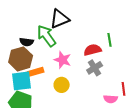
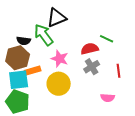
green line: (110, 40) -> (107, 39), turned -56
yellow circle: (62, 85) -> (59, 84), size x1.5
red line: (124, 89) -> (119, 71), moved

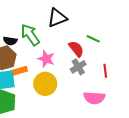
black triangle: (57, 18) -> (57, 18), moved
red semicircle: (90, 49) -> (76, 49), turned 66
pink semicircle: (108, 98) -> (94, 98), size x1.5

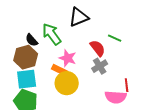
black semicircle: (10, 41) -> (32, 40), turned 40
orange rectangle: (19, 71) -> (60, 70), moved, turned 42
red line: (105, 71) -> (127, 85), moved

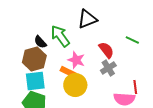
green line: (115, 38) -> (132, 40), moved

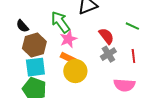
black semicircle: (40, 42) -> (22, 26), moved
pink star: (76, 60) -> (68, 39), moved, turned 30
red line: (135, 87) -> (133, 56), moved

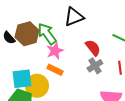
brown hexagon: (34, 45) -> (27, 34), moved
yellow circle: (75, 71) -> (37, 86), moved

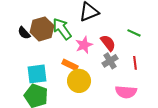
pink star: (55, 51) -> (84, 45), moved
yellow circle: (37, 86) -> (79, 81), moved

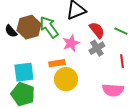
red semicircle: (108, 43) -> (97, 30), moved
gray cross: (110, 61) -> (97, 48), moved
orange rectangle: (70, 65) -> (57, 63), turned -35

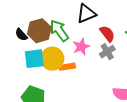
cyan square: (24, 72) -> (34, 59), moved
yellow circle: (66, 79) -> (52, 59), moved

